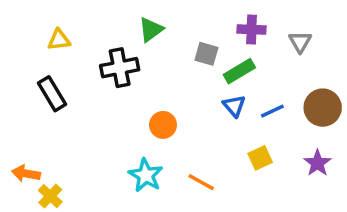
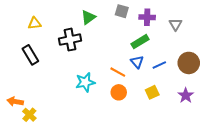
gray square: (206, 54) -> (122, 11), moved
orange circle: (163, 125) -> (119, 92), moved
cyan star: (146, 175) -> (85, 82), moved, turned 30
orange line: (201, 182) -> (118, 72), moved

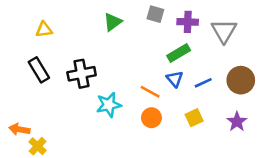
gray triangle: (176, 24) -> (224, 31), size x1.5
black cross: (70, 40) -> (82, 74), moved

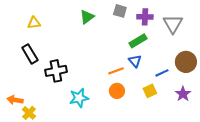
black cross: (82, 74) -> (56, 71), moved
blue line: (203, 83) -> (162, 73), moved
orange line: (150, 92) -> (116, 71), turned -49
cyan star: (109, 105) -> (79, 98), moved

